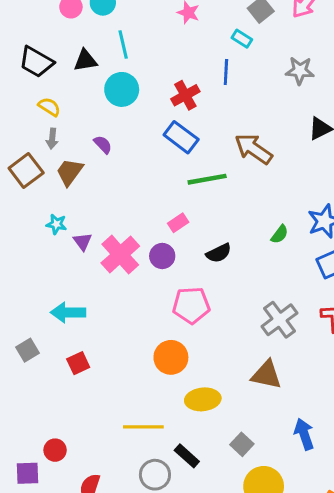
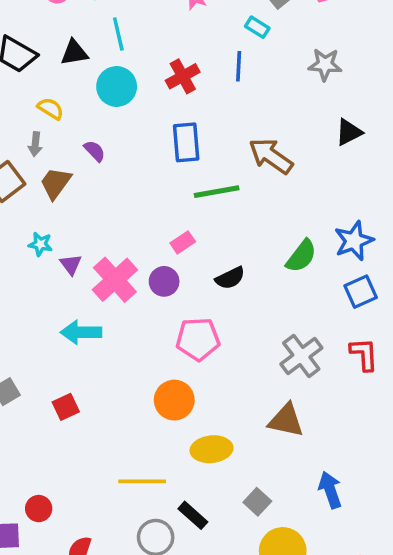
red cross: (185, 95) -> (183, 76), moved
yellow semicircle: (49, 107) -> (51, 109), moved
blue rectangle: (181, 137) -> (186, 142), turned 48
green semicircle: (280, 234) -> (301, 256), size x1.5
cyan arrow: (68, 312) -> (81, 332), moved

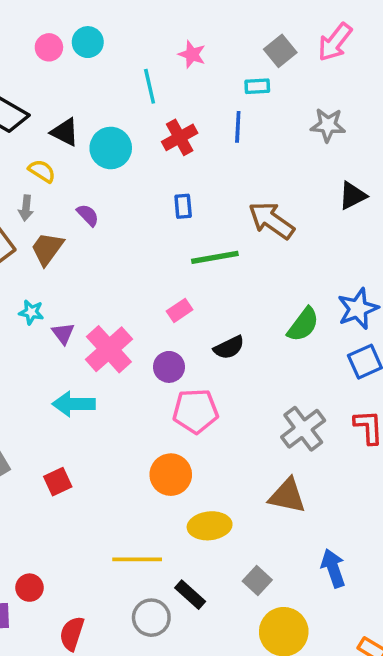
cyan rectangle: (257, 27) -> (257, 86), turned -35
cyan line: (118, 34) -> (150, 86), moved
black triangle: (74, 53) -> (65, 132), moved, turned 36
blue rectangle: (186, 142) -> (183, 206), size x0.6
purple circle: (164, 281) -> (169, 367), moved

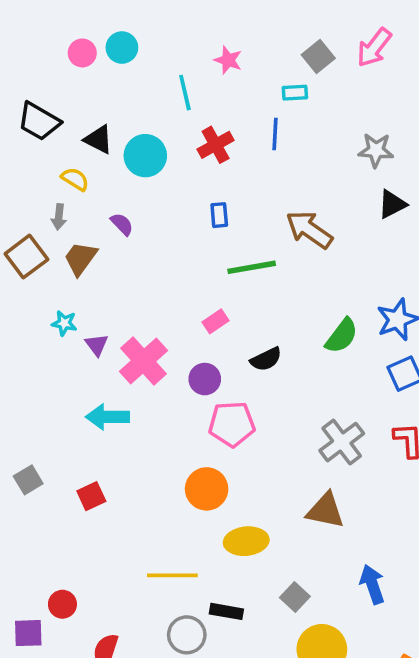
gray star: (328, 125) -> (376, 150), moved
black rectangle: (190, 595) -> (226, 611), turned -32

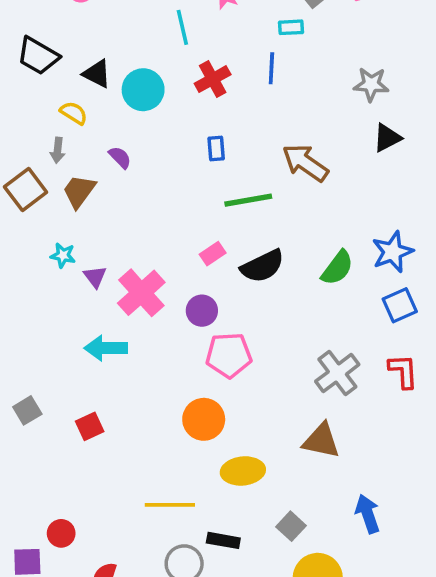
black semicircle: (266, 359) -> (262, 266), moved, size x1.4

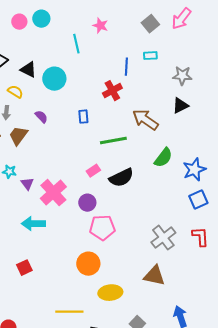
cyan rectangle: (291, 27) -> (150, 56), moved
red cross: (213, 79) -> (112, 91), moved
black triangle: (387, 138) -> (180, 106), moved
blue rectangle: (216, 149) -> (83, 117), moved
green semicircle: (337, 268) -> (163, 158), moved

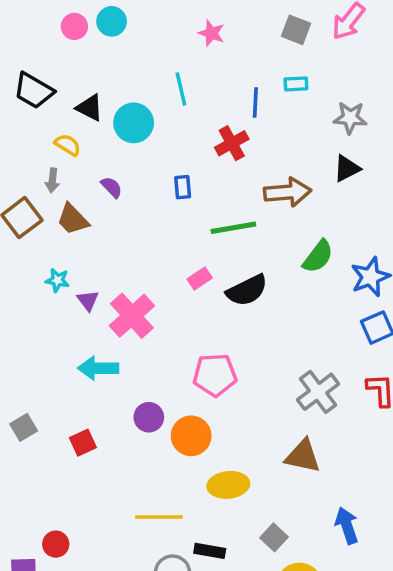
gray square: (150, 24) -> (296, 30), turned -30
cyan line: (76, 44) -> (181, 89), moved
brown arrow: (145, 120) -> (288, 192), turned 140
brown trapezoid: (18, 136) -> (73, 219), turned -80
purple circle: (87, 203) -> (149, 417), moved

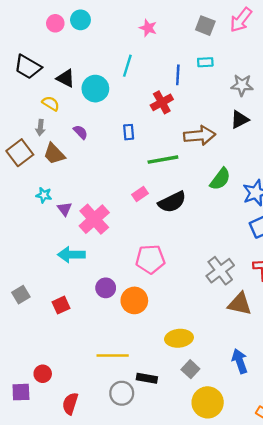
cyan line: (181, 89) -> (127, 66), turned 30
brown triangle: (303, 456) -> (240, 304), moved
yellow ellipse: (228, 485) -> (179, 338), moved

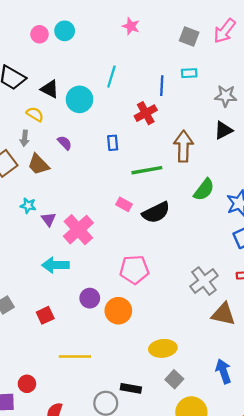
pink star: (148, 28) -> (131, 26), moved
brown arrow: (200, 136) -> (183, 146), turned -84
pink rectangle: (140, 194) -> (124, 204), turned 63
yellow line: (113, 355) -> (75, 356), moved

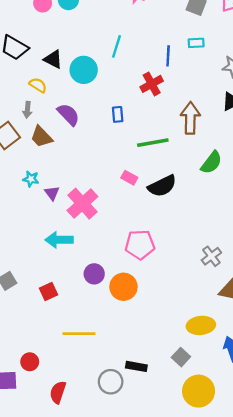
purple semicircle: (65, 143) -> (68, 114), size x1.5
gray cross: (204, 281) -> (211, 256), size x0.7
yellow ellipse: (163, 348) -> (201, 325), moved

